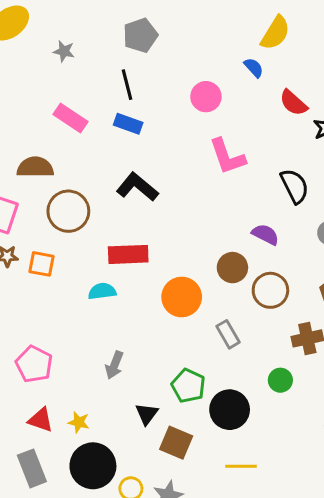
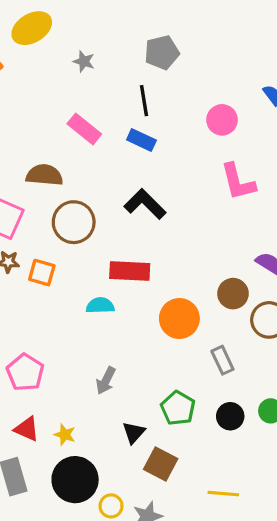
black circle: (230, 410) -> (230, 416), moved, size x0.7

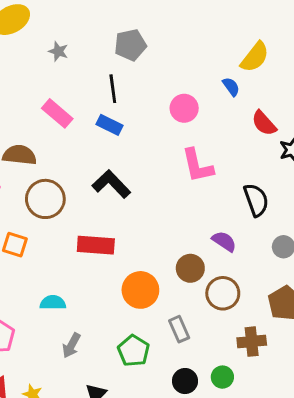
cyan semicircle: (100, 306) -> (53, 303), moved
green pentagon: (178, 408) -> (134, 351), moved

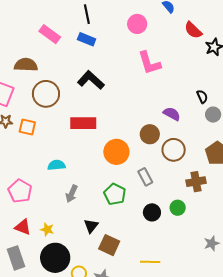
black semicircle: (256, 200) -> (202, 97), moved, size x0.6

